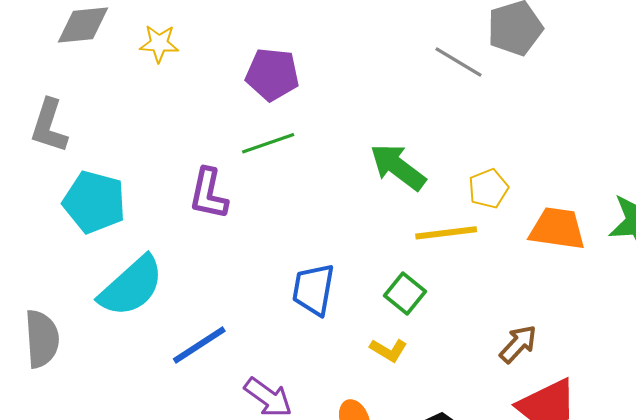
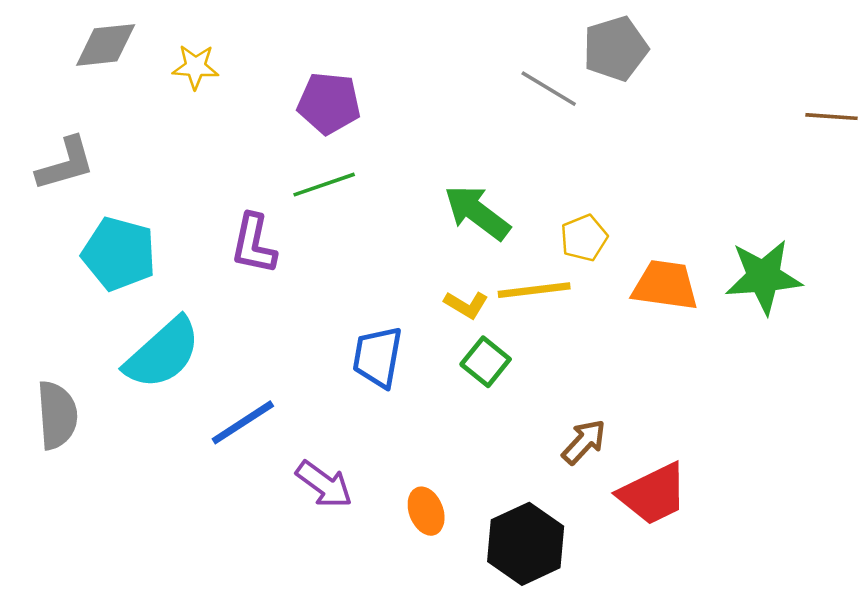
gray L-shape: (49, 126) -> (66, 164), turned -124
brown arrow: (518, 344) -> (584, 442), moved
yellow L-shape: (389, 350) -> (466, 305), moved

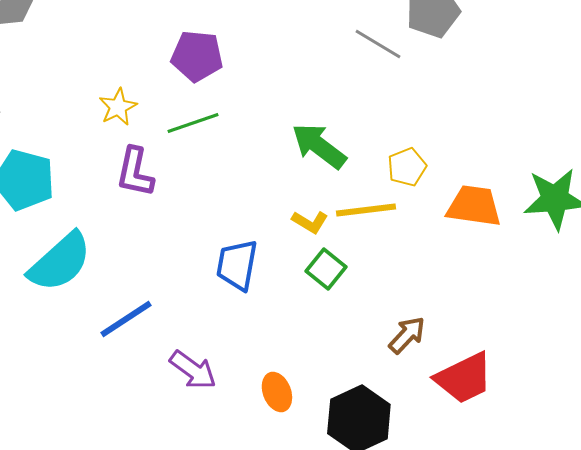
yellow star: (195, 67) -> (118, 107), moved, turned -30

